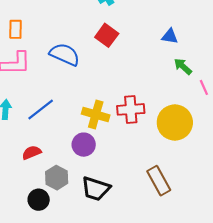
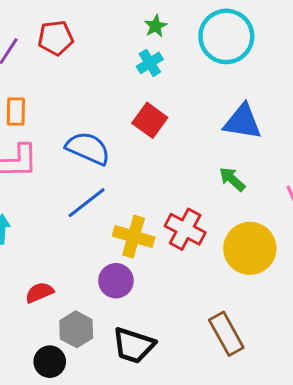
blue triangle: (170, 36) -> (243, 122), size x1.6
green arrow: (183, 66) -> (232, 179), moved
blue line: (41, 109) -> (87, 203), moved
red cross: (131, 109) -> (185, 229), turned 32

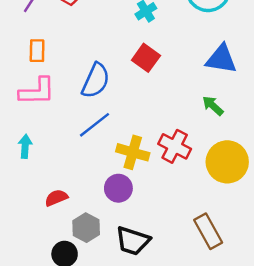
blue semicircle: (88, 148) -> (96, 81), turned 90

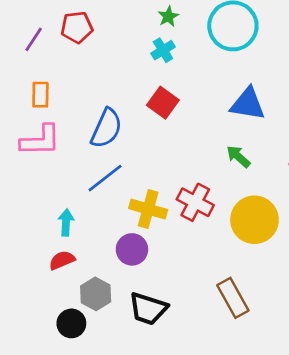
cyan arrow: (25, 146) -> (66, 222), moved

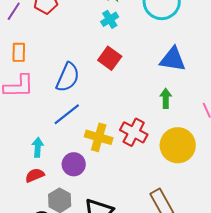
green arrow: (238, 157) -> (166, 98), turned 48
purple circle: (132, 249) -> (74, 164), moved

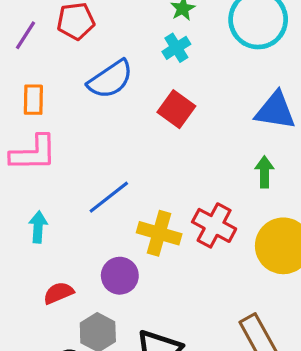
blue semicircle: (68, 77) -> (110, 79), moved, turned 32
cyan arrow: (38, 147) -> (38, 227), moved

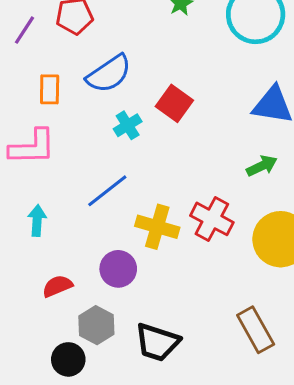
cyan cross: (176, 48) -> (128, 125), moved
orange rectangle: (33, 100) -> (50, 89), moved
green arrow: (264, 172) -> (262, 166), turned 64

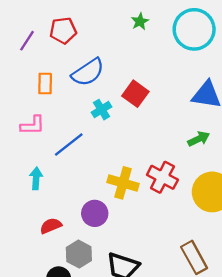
pink L-shape: (32, 147) -> (33, 125), size x0.7
blue line: (107, 191) -> (69, 145), moved

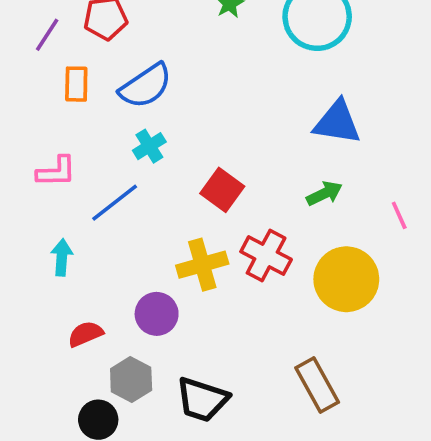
orange rectangle: (45, 84) -> (76, 84), moved
red square: (135, 94) -> (222, 190), moved
cyan cross: (102, 110) -> (149, 146), moved
yellow cross: (123, 183) -> (202, 265), turned -32

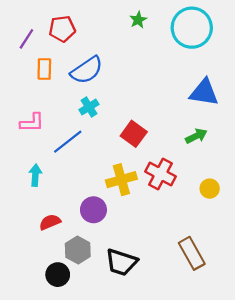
yellow circle: (346, 279) -> (210, 189), size x0.5

